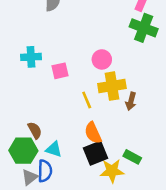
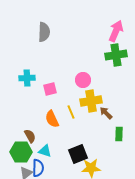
green cross: (144, 28) -> (116, 55), turned -30
brown arrow: (131, 101) -> (106, 113), turned 120
orange semicircle: (93, 133) -> (52, 119), moved
green rectangle: (132, 157) -> (119, 134), moved, turned 64

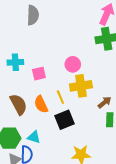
brown arrow: (106, 113) -> (105, 102), moved, turned 96
brown semicircle: (30, 136) -> (18, 104), moved, size x1.5
black square: (78, 154) -> (65, 120), moved

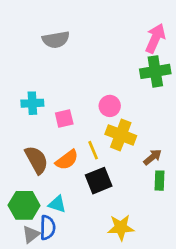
gray semicircle: (33, 15) -> (56, 40), turned 78
yellow cross: (81, 86) -> (121, 135), turned 30
orange semicircle: (41, 104) -> (67, 160), turned -102

